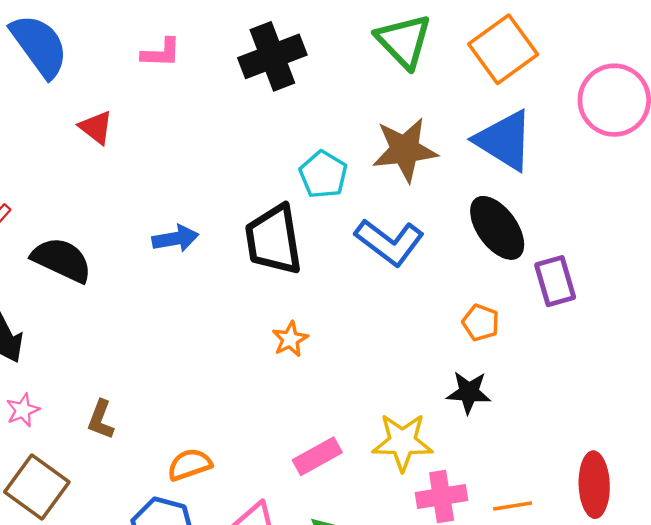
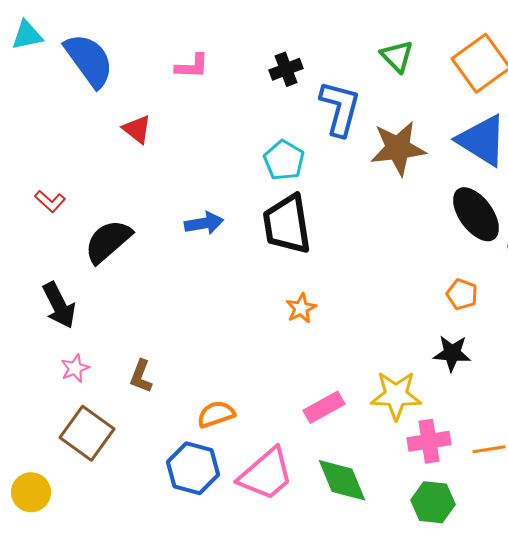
green triangle: (404, 41) -> (397, 56), size x0.7
black cross: (272, 56) -> (286, 69), size x0.6
cyan pentagon: (323, 175) -> (284, 160), moved
blue L-shape: (389, 242) -> (340, 108), moved, turned -112
black semicircle: (62, 260) -> (108, 241), turned -66

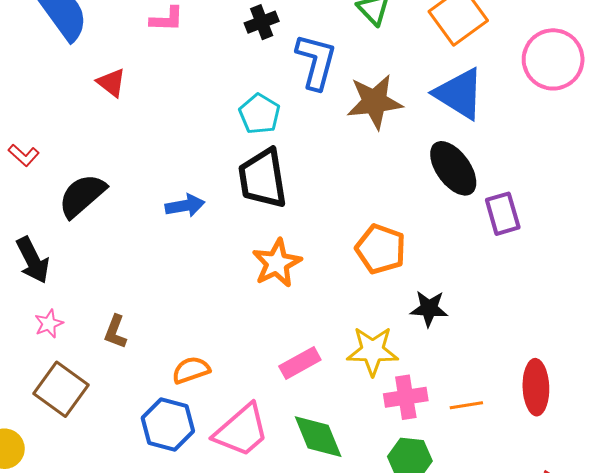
blue arrow: (204, 223) -> (185, 206), moved
orange pentagon: (462, 294) -> (381, 249), moved, size x1.6
orange star: (301, 308) -> (277, 263), size x1.6

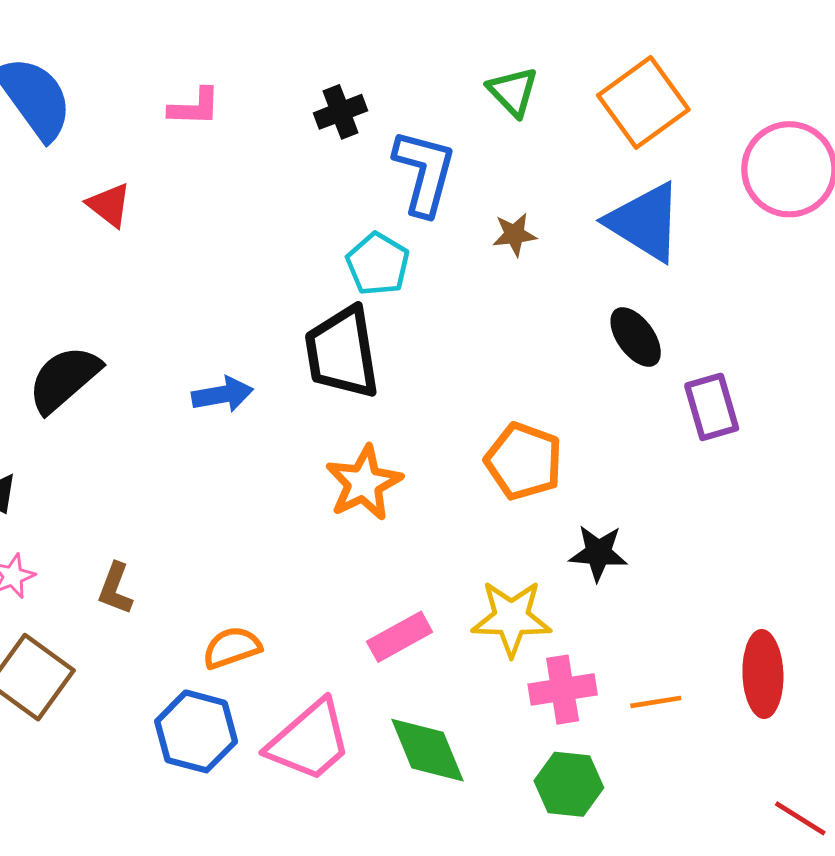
brown star: (375, 102) -> (514, 234), size x0.5
cyan pentagon: (260, 114) -> (378, 264), moved
black ellipse: (453, 168) -> (636, 337), size x0.7

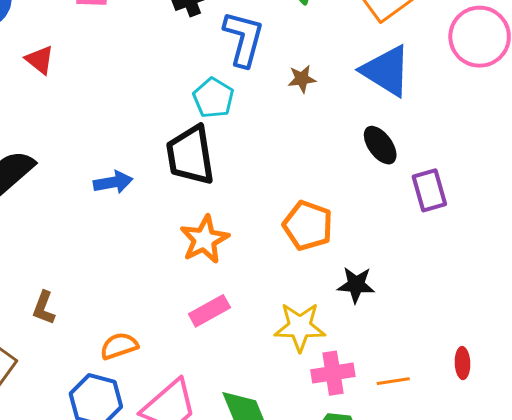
pink rectangle: (400, 637) -> (209, 311), moved
red ellipse: (763, 674) -> (462, 363), size x0.6

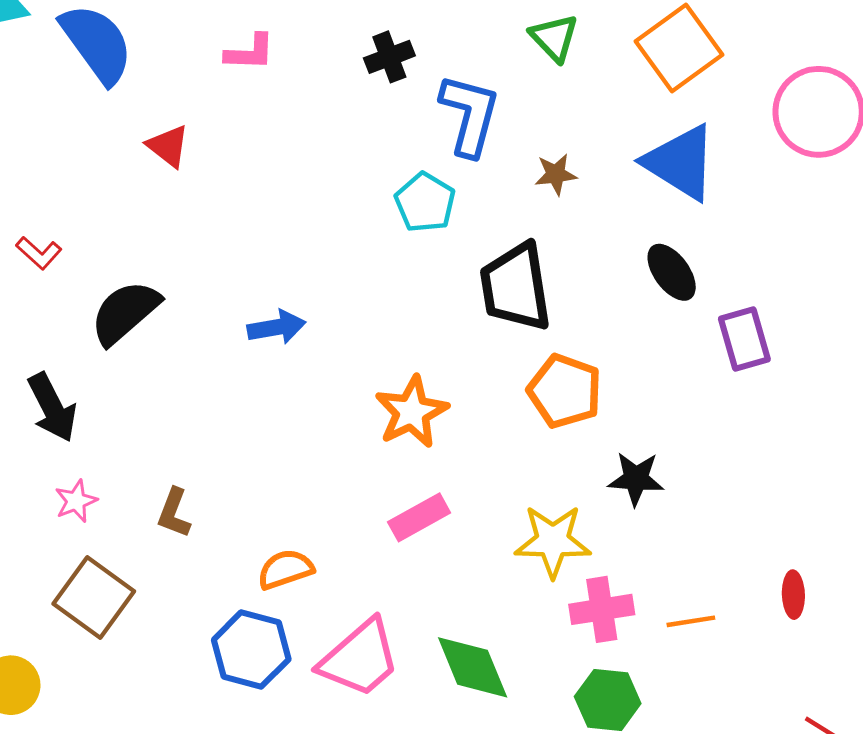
black trapezoid: (190, 155) -> (516, 287), moved

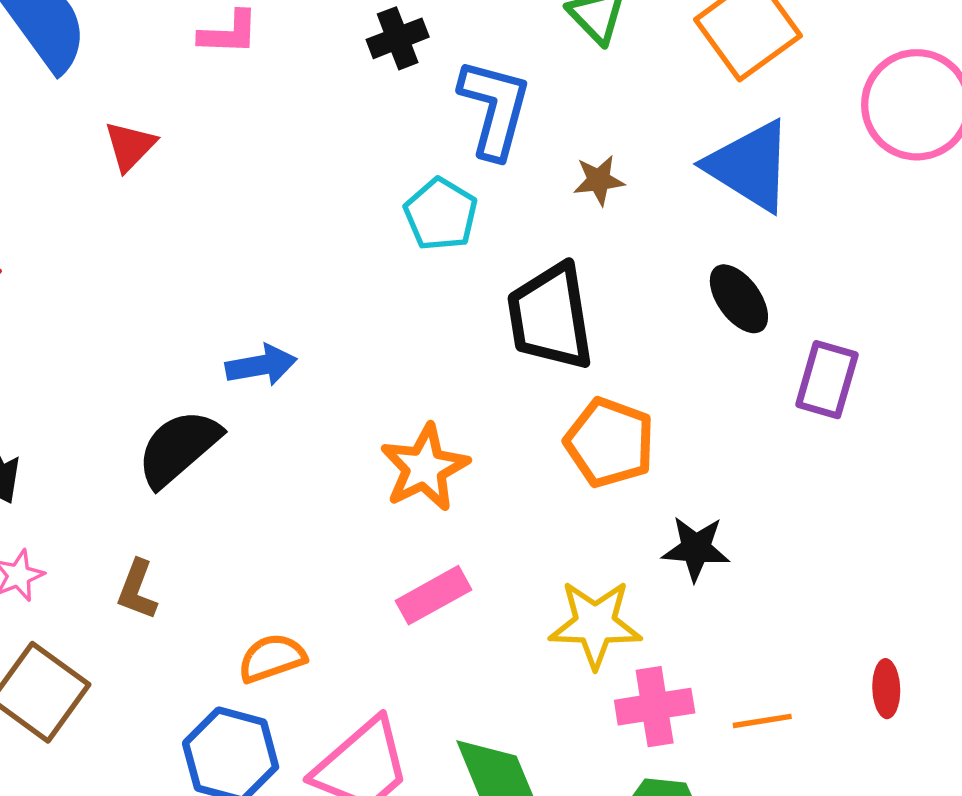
red triangle: (168, 146) -> (130, 146), turned 36
black semicircle: (125, 312) -> (178, 448), moved
purple rectangle: (744, 339) -> (827, 380), turned 32

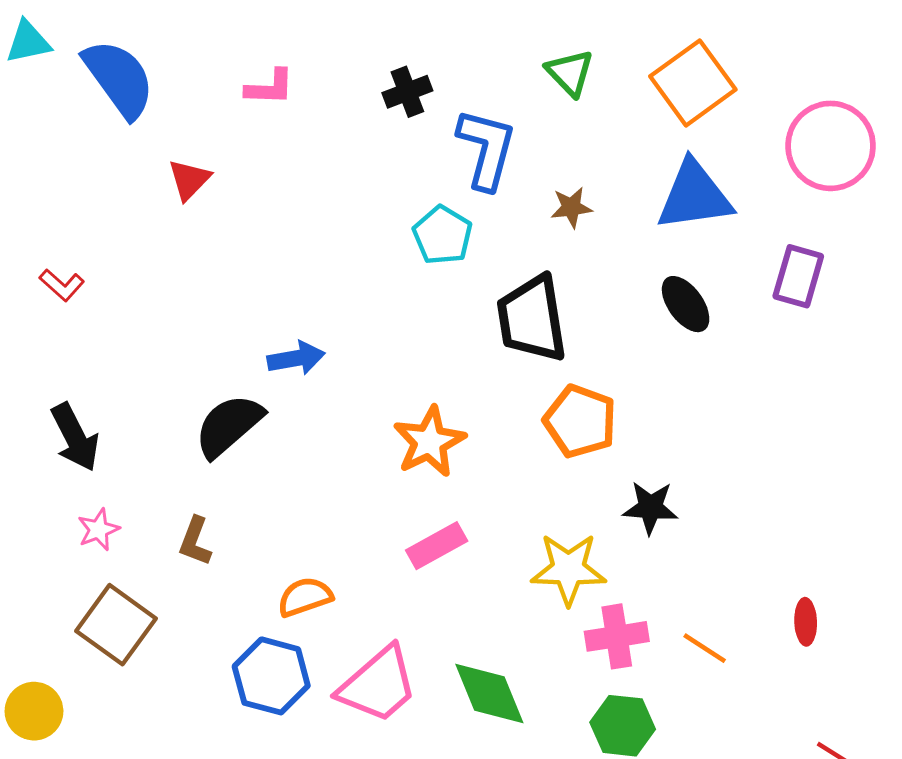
blue triangle: (750, 166) -> (694, 196), turned -40
purple rectangle: (827, 380) -> (798, 276), moved
orange line: (762, 721) -> (705, 648), turned 42

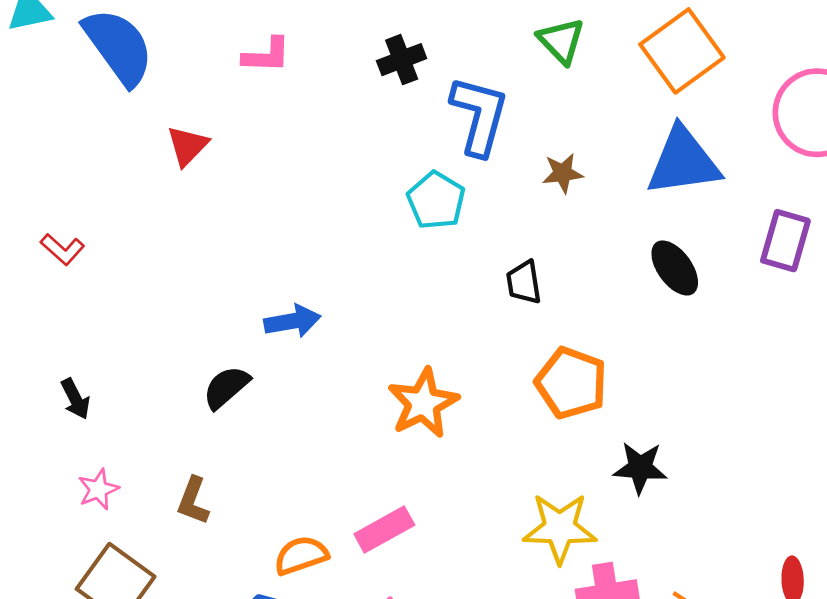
black trapezoid: (532, 319) -> (524, 282), size x0.5
black semicircle: (229, 426) -> (226, 387), size x0.7
black arrow: (75, 437) -> (75, 399), size x0.6
pink rectangle: (437, 546) -> (384, 530), moved

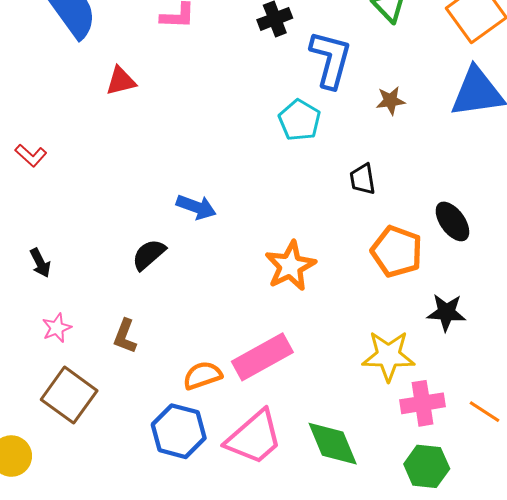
red triangle: (187, 146) -> (121, 81), turned 32
black ellipse: (675, 268) -> (452, 221), moved
blue arrow: (292, 321) -> (196, 207), turned 30
pink rectangle: (384, 530) -> (262, 357), size x1.4

